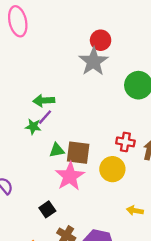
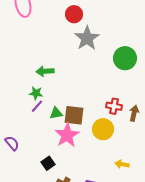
red circle: (101, 40) -> (74, 14), moved
purple line: (45, 117) -> (37, 106), moved

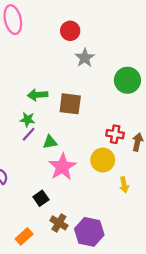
gray star: (87, 38) -> (85, 58), size x0.7
brown square: (74, 115) -> (70, 104), moved
yellow arrow: (122, 164) -> (124, 185), moved, turned -112

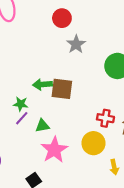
green arrow: (38, 95) -> (42, 84), moved

